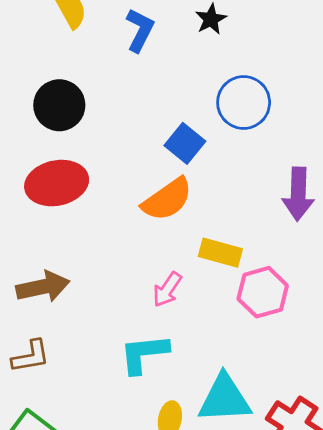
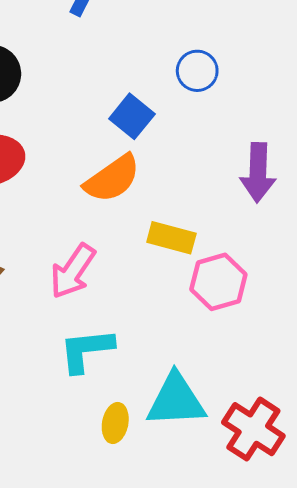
blue circle: (244, 102) -> (197, 71), size x0.7
pink arrow: (167, 289) -> (73, 271), moved, size x1.4

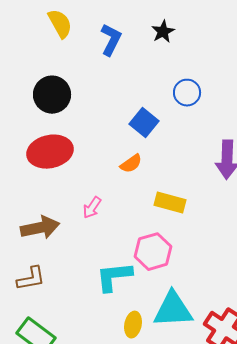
orange semicircle: (112, 179) -> (131, 164), size x0.6
pink arrow: (73, 271) -> (92, 208), moved, size x0.6
pink hexagon: (218, 282) -> (153, 252), moved

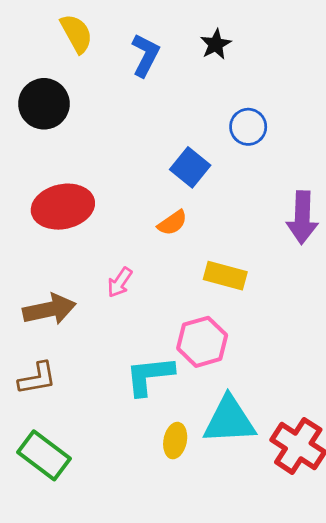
black circle: (52, 95) -> (44, 104), moved

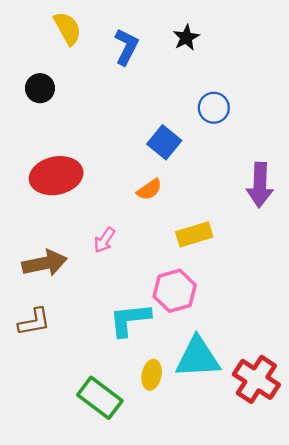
black circle: (44, 104) -> (40, 88), size x0.7
yellow rectangle: (225, 276) -> (194, 234), turned -32
green rectangle: (44, 455) -> (100, 398), moved

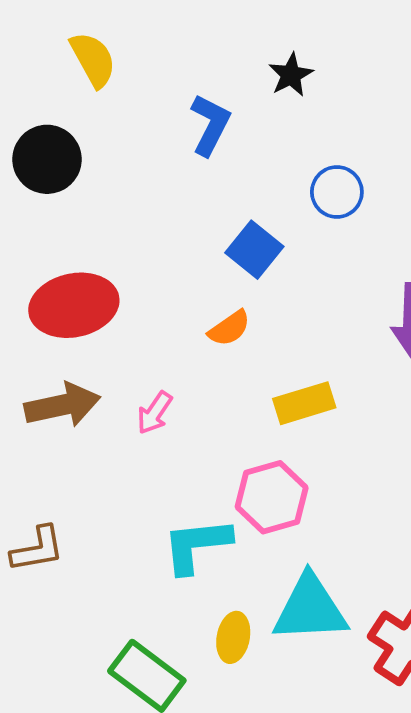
blue L-shape: (126, 47) -> (210, 125), moved
black circle: (40, 88) -> (47, 159), size x1.4
brown arrow: (45, 263) -> (62, 405), moved

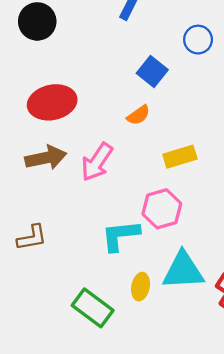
pink arrow: (155, 413) -> (97, 162), size x1.6

